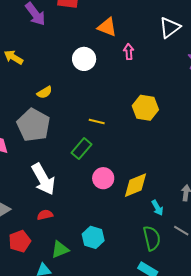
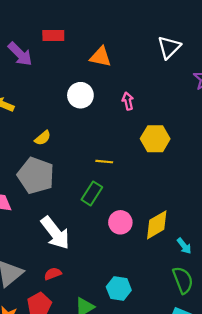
pink arrow: (129, 52) -> (128, 101), moved
red semicircle: (45, 215) -> (53, 274), moved

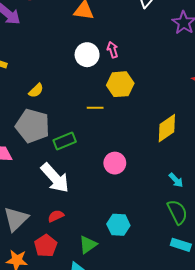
white circle: (80, 95) -> (87, 55), moved
yellow hexagon: (155, 139) -> (120, 84), moved
green rectangle: (92, 193) -> (65, 141), moved, turned 40
yellow diamond: (157, 225) -> (167, 128), moved

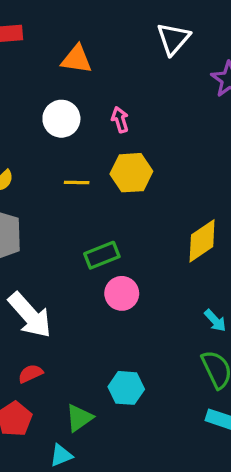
white circle: (87, 55) -> (61, 119), moved
yellow line: (95, 108) -> (77, 183), moved
green rectangle: (65, 141) -> (102, 255), moved

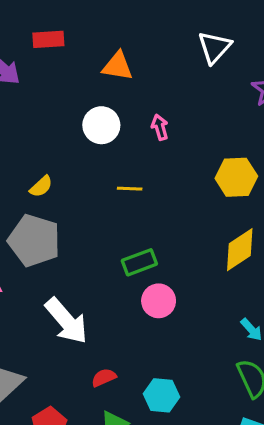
yellow hexagon: (131, 173) -> (236, 177), moved
yellow line: (77, 183) -> (130, 189), moved
red semicircle: (30, 374) -> (104, 378), moved

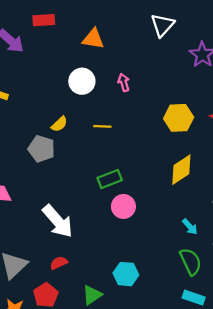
yellow semicircle: (41, 186) -> (59, 124), moved
gray pentagon: (34, 240) -> (41, 149), moved, size x0.7
red semicircle: (104, 378) -> (59, 263), moved

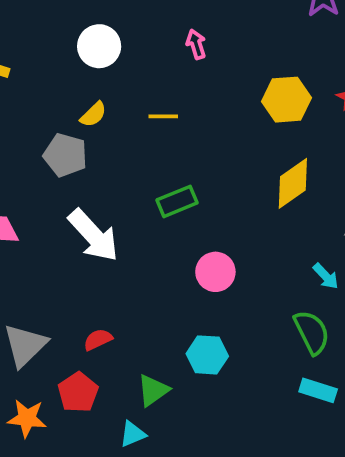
white circle: (82, 81) -> (99, 46), moved
pink circle: (123, 206) -> (215, 272), moved
white arrow: (58, 221) -> (94, 235), moved
cyan arrow: (190, 227) -> (326, 276), moved

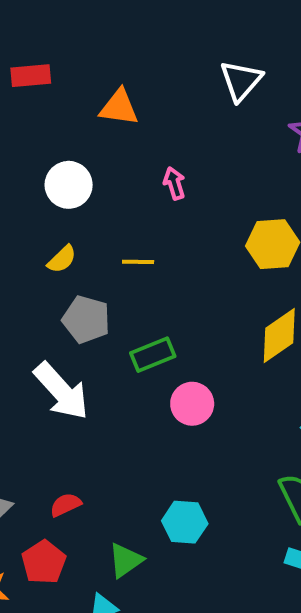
gray pentagon: (65, 155) -> (86, 319), moved
pink circle: (215, 272) -> (192, 404), moved

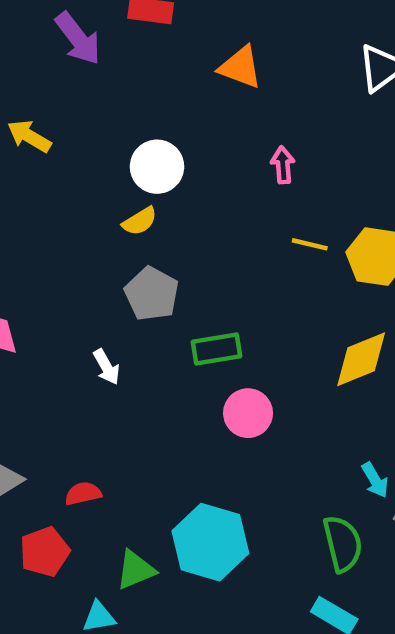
white circle: (69, 185) -> (157, 167), moved
yellow line: (138, 262) -> (310, 244), moved
white arrow: (61, 391) -> (107, 367), size x0.5
cyan hexagon: (185, 522) -> (210, 542), size x1.5

